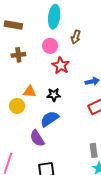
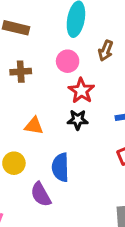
black star: (54, 95) -> (78, 120), moved
yellow circle: (17, 106) -> (14, 163), moved
blue semicircle: (50, 119) -> (60, 167), turned -60

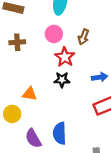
brown arrow: (106, 51) -> (83, 37), moved
orange triangle: (34, 126) -> (30, 94), moved
blue semicircle: (60, 167) -> (60, 133), moved

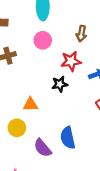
brown arrow: (83, 37) -> (81, 34), moved
red star: (65, 57) -> (71, 61), moved, turned -30

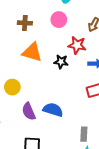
orange triangle: (30, 104) -> (32, 52), moved, size x1.5
blue semicircle: (68, 138) -> (53, 110), turned 102

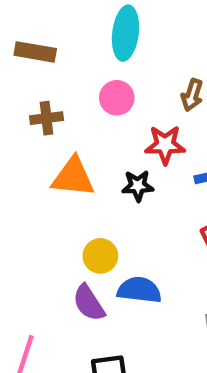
yellow circle: (12, 87) -> (100, 256), moved

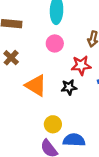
brown cross: (46, 118) -> (11, 58), moved, turned -35
orange triangle: (73, 177) -> (36, 85), turned 30

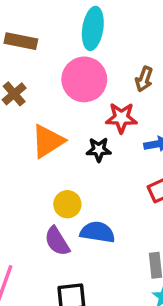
pink circle: (55, 43) -> (84, 79), size x1.6
orange triangle: (36, 85) -> (48, 141), turned 50

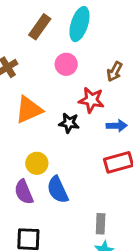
brown rectangle: (21, 41) -> (40, 27), moved, turned -75
pink circle: (84, 79) -> (66, 64), size x0.6
blue semicircle: (97, 232) -> (58, 190), turned -132

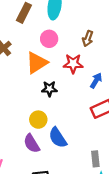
orange triangle: (29, 110) -> (37, 63), moved
black star: (69, 123) -> (49, 89), moved
blue arrow: (117, 126) -> (96, 81), turned -49

